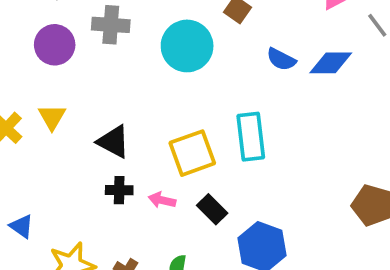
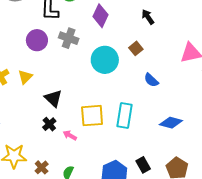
blue diamond: (331, 63) -> (171, 123), moved
black cross: (119, 190) -> (49, 124), turned 32
black rectangle: (212, 209) -> (143, 165), moved

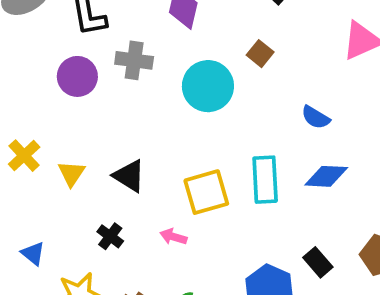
yellow triangle: (25, 77) -> (71, 173), moved
blue semicircle: (151, 80) -> (316, 117), moved
blue diamond: (171, 123) -> (326, 176), moved
black cross: (49, 124) -> (110, 236), moved

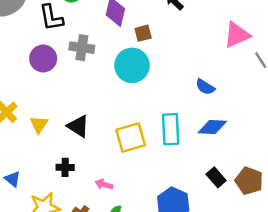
brown square: (260, 54) -> (143, 33), moved, turned 36
black cross: (110, 236) -> (65, 167), turned -36
pink arrow: (173, 237) -> (104, 184), moved
black rectangle: (318, 262) -> (216, 177), moved

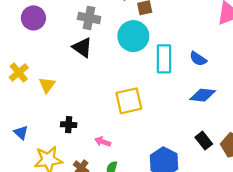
purple circle: (43, 58) -> (33, 18), moved
black triangle: (78, 126) -> (82, 47), moved
cyan rectangle: (171, 129) -> (164, 59), moved

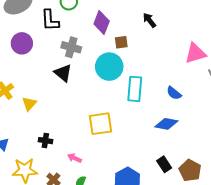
blue semicircle: (198, 59) -> (174, 93), moved

